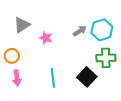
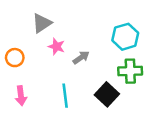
gray triangle: (22, 25) -> (42, 23), moved
gray arrow: (80, 31) -> (81, 58), moved
orange circle: (12, 56) -> (15, 58), moved

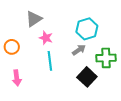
cyan hexagon: (125, 37) -> (87, 29), moved
gray arrow: (81, 58) -> (79, 50), moved
cyan line: (65, 96) -> (50, 61), moved

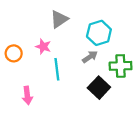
gray triangle: (34, 19) -> (59, 19), moved
pink star: (46, 38) -> (43, 47), moved
pink arrow: (17, 78) -> (27, 95), moved

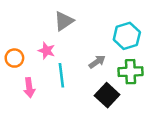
cyan hexagon: (99, 33) -> (127, 36), moved
pink arrow: (27, 95) -> (29, 88), moved

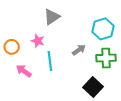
pink arrow: (29, 88) -> (24, 71), turned 133
black square: (107, 95) -> (93, 87), moved

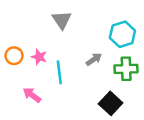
gray triangle: (52, 17) -> (62, 20), turned -30
pink star: (38, 41) -> (39, 57), moved
pink arrow: (24, 71) -> (32, 95), moved

